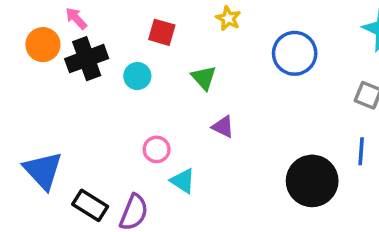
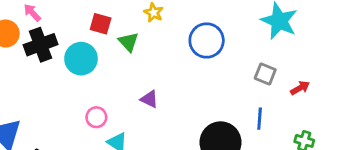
cyan circle: (137, 76) -> (81, 59), size x1.5
green triangle: (204, 78) -> (128, 42), moved

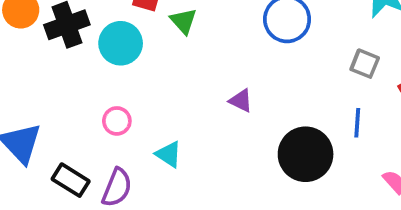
purple triangle: (149, 99) -> (241, 101), moved
pink circle: (96, 117) -> (117, 121), moved

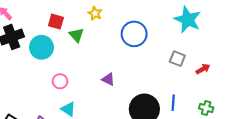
pink circle: (117, 121) -> (60, 81), moved
blue line: (357, 123) -> (173, 103), moved

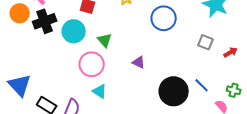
green triangle: (76, 35) -> (105, 40), moved
pink circle: (60, 81) -> (92, 64), size x1.6
blue line: (173, 103) -> (202, 85), turned -49

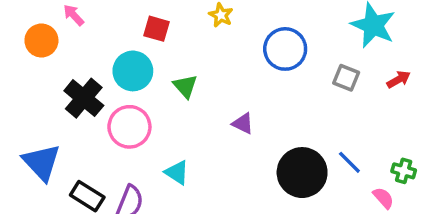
black cross: (45, 21) -> (84, 98), moved, turned -30
gray square: (206, 42) -> (346, 78), moved
red arrow: (231, 52) -> (399, 79), moved
pink circle: (92, 64) -> (129, 127), moved

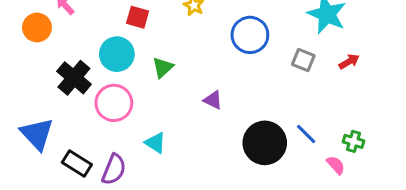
green triangle: (185, 86) -> (163, 67), turned 30

